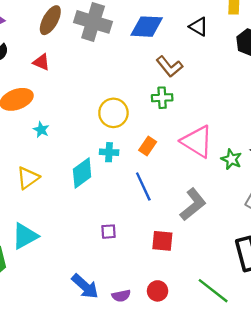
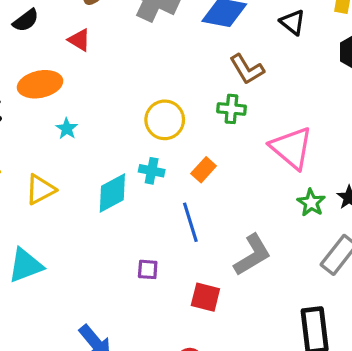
pink triangle: (197, 141) -> (292, 148), moved
purple square: (109, 232) -> (148, 269), moved

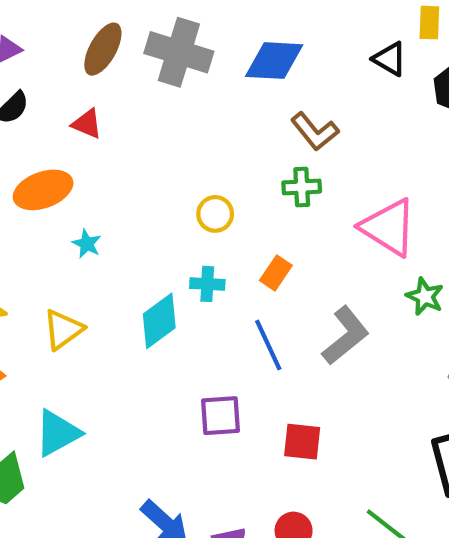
black triangle: (293, 22) -> (390, 59), moved
yellow circle: (165, 120) -> (215, 214), size x0.7
gray L-shape: (252, 255) -> (345, 336), moved
purple square: (148, 269) -> (220, 416), size x1.5

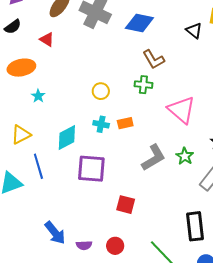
orange rectangle: (276, 273) -> (125, 123), turned 35
cyan cross: (207, 284) -> (101, 124), moved
green star: (425, 296) -> (185, 156), moved
blue line: (268, 345) -> (38, 166), moved
purple square: (220, 416) -> (91, 169), moved, size x1.4

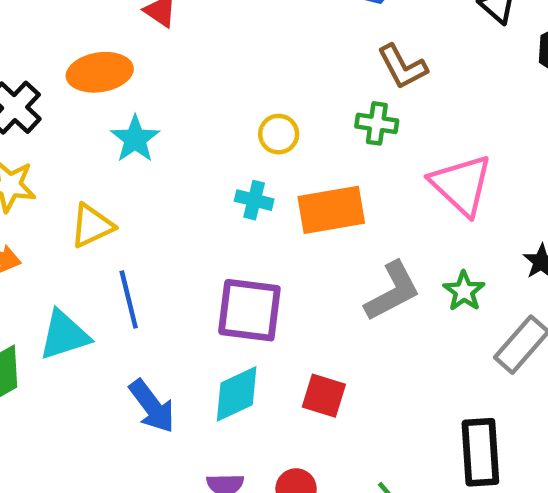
cyan star: (38, 96) -> (135, 139), size x1.5
orange rectangle: (125, 123) -> (331, 210), size x1.8
cyan cross: (101, 124) -> (254, 200), moved
cyan diamond: (67, 137) -> (237, 394), moved
blue arrow: (55, 233) -> (152, 406), moved

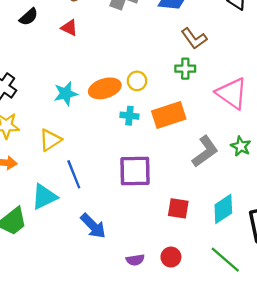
orange ellipse: (100, 72) -> (105, 88), moved
cyan star: (135, 139) -> (66, 94), turned 30
cyan diamond: (237, 394) -> (223, 209), moved

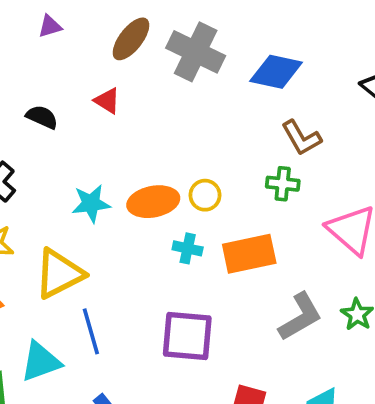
black semicircle: (29, 17) -> (42, 117), moved, turned -120
yellow triangle: (50, 140) -> (59, 274), size x1.4

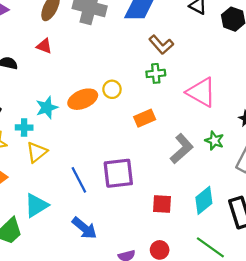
cyan cross: (188, 248) -> (24, 128), moved
orange rectangle: (249, 254) -> (145, 118), size x0.7
yellow triangle: (59, 274) -> (37, 152), size x0.7
blue line: (91, 331) -> (79, 180), moved

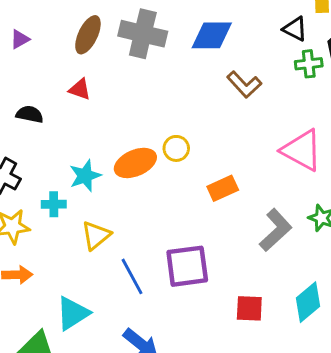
green cross: (156, 73) -> (309, 64), moved
yellow triangle: (37, 152) -> (96, 235), moved

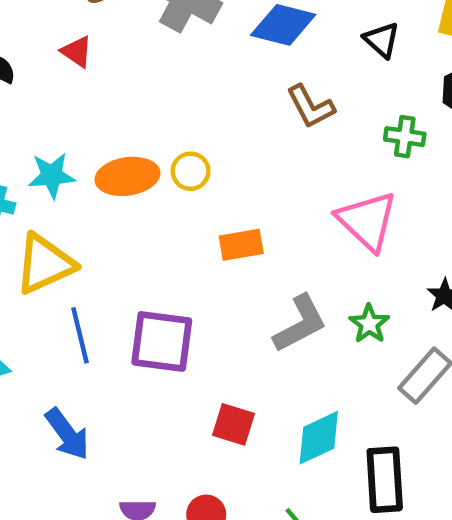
black triangle: (295, 29) -> (382, 40), moved
green cross: (309, 64) -> (405, 137), moved
yellow triangle: (96, 235) -> (45, 264), size x1.4

